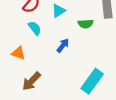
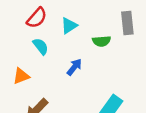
orange triangle: (18, 53) -> (21, 76), turned -40

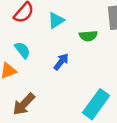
cyan semicircle: (41, 46) -> (22, 50), moved

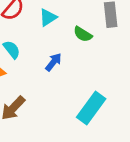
green semicircle: (88, 36) -> (83, 34), turned 36

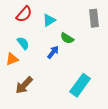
green semicircle: (83, 34) -> (67, 38), moved

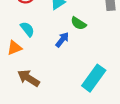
brown arrow: (24, 85) -> (29, 78), turned 78

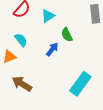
green semicircle: (79, 23) -> (67, 35), turned 32

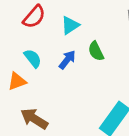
blue arrow: (52, 49) -> (67, 60), moved

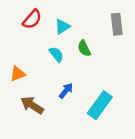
cyan semicircle: (33, 58) -> (56, 54), moved
blue arrow: (67, 60) -> (66, 91), moved

